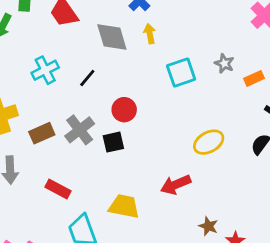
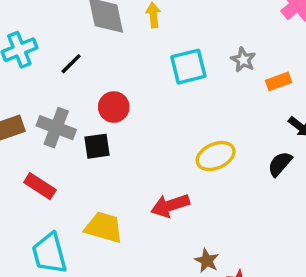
gray cross: (80, 130) -> (56, 128), turned -36
red rectangle: (58, 189) -> (40, 186), moved

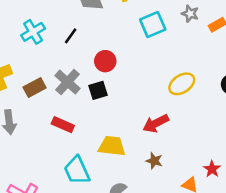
gray cross: (56, 128) -> (68, 82), turned 30
brown star: (207, 261) -> (154, 161), moved

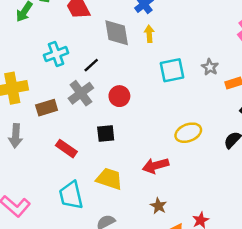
gray cross: (68, 82) -> (81, 93), moved
black square: (98, 90) -> (106, 133), moved
brown star: (154, 161) -> (158, 206), moved

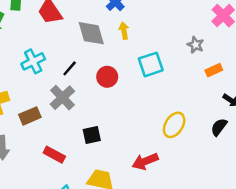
gray star: (210, 67) -> (195, 45), moved
red circle: (119, 96) -> (107, 77), moved
yellow ellipse: (188, 133) -> (174, 125), turned -30

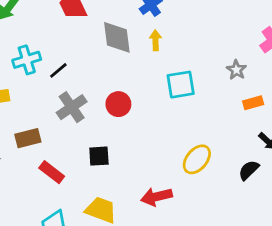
cyan cross: (33, 61) -> (27, 60), moved
black line: (70, 68) -> (58, 70), moved
red circle: (107, 77) -> (118, 104), moved
brown rectangle: (30, 116) -> (28, 138), moved

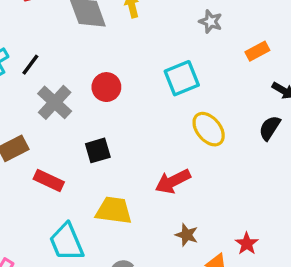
gray star: (236, 70) -> (211, 22), moved
cyan square: (181, 85) -> (182, 78), moved
yellow ellipse: (197, 159) -> (209, 129), turned -68

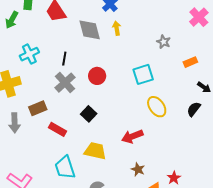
black line: (30, 65) -> (64, 59), moved, turned -32
black square: (98, 150) -> (89, 114), turned -35

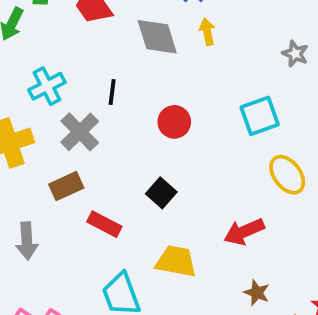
gray cross: (65, 83) -> (80, 132), moved
gray arrow: (15, 123) -> (27, 241), moved

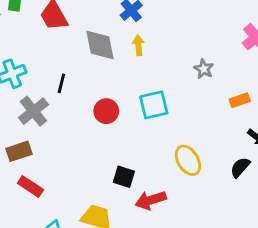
cyan square: (260, 116) -> (154, 105), moved
black square: (161, 193) -> (124, 177), moved, turned -30
red rectangle: (104, 224) -> (30, 186), moved

